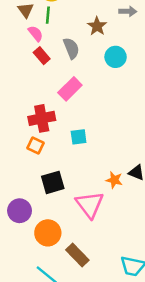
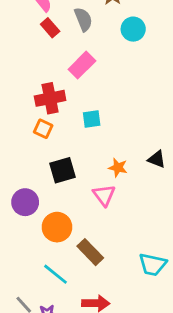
orange star: (114, 180) -> (118, 168), moved
pink triangle: (90, 205) -> (104, 195), size x0.7

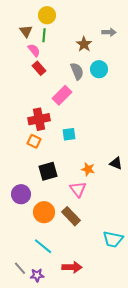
gray semicircle: (83, 19) -> (77, 71), moved
brown rectangle: (90, 252) -> (71, 216), moved

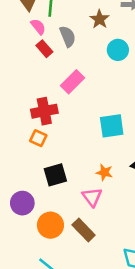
gray semicircle: (77, 71) -> (68, 36), moved
cyan square: (69, 134) -> (112, 126), moved, size x1.5

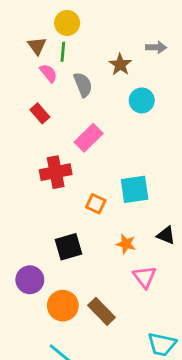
red rectangle: (44, 49) -> (40, 113), moved
orange square: (38, 138) -> (96, 204), moved
pink triangle: (92, 197) -> (145, 277), moved

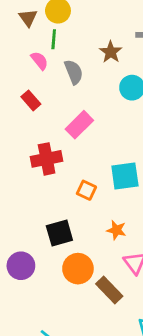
brown triangle: (37, 46) -> (28, 18), moved
orange circle: (63, 306) -> (78, 269), moved
brown rectangle: (102, 311) -> (109, 290), moved

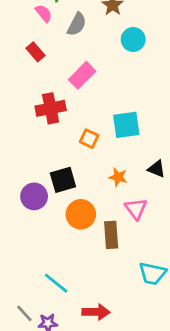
gray semicircle: (74, 72) -> (77, 24), turned 50
purple circle: (21, 266) -> (34, 196), moved
brown rectangle: (109, 290) -> (111, 235), turned 40

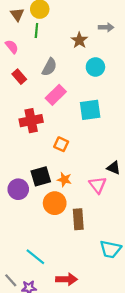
pink semicircle: (44, 13) -> (12, 47), moved
gray semicircle: (77, 24) -> (49, 67), moved
cyan square: (126, 125) -> (90, 110), moved
orange star: (118, 177) -> (64, 180), moved
pink triangle: (136, 209) -> (98, 185), moved

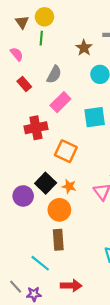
orange square: (61, 144) -> (66, 151), size x1.5
black square: (41, 176) -> (46, 183), turned -30
brown rectangle: (78, 219) -> (58, 240), moved

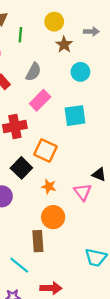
yellow circle: (44, 17) -> (54, 22), moved
black square: (46, 183) -> (21, 168), moved
orange circle: (59, 210) -> (53, 217), moved

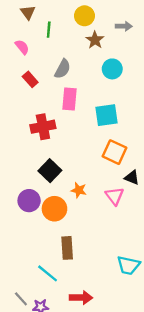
pink rectangle: (40, 100) -> (69, 99), turned -40
orange square: (45, 150) -> (115, 152), moved
orange circle: (53, 217) -> (54, 209), moved

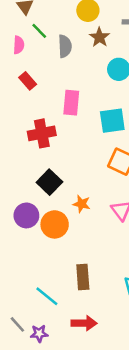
green line: (49, 30) -> (39, 31), moved, turned -49
pink semicircle: (22, 47) -> (19, 45), turned 42
gray semicircle: (63, 69) -> (65, 46), moved, turned -30
brown rectangle: (67, 248) -> (83, 277), moved

